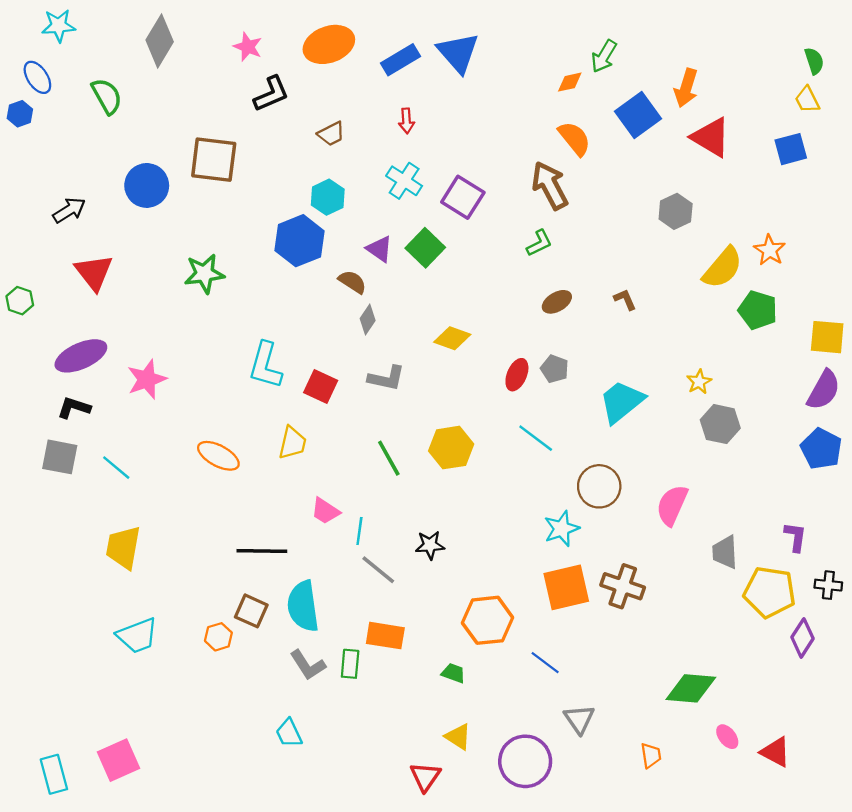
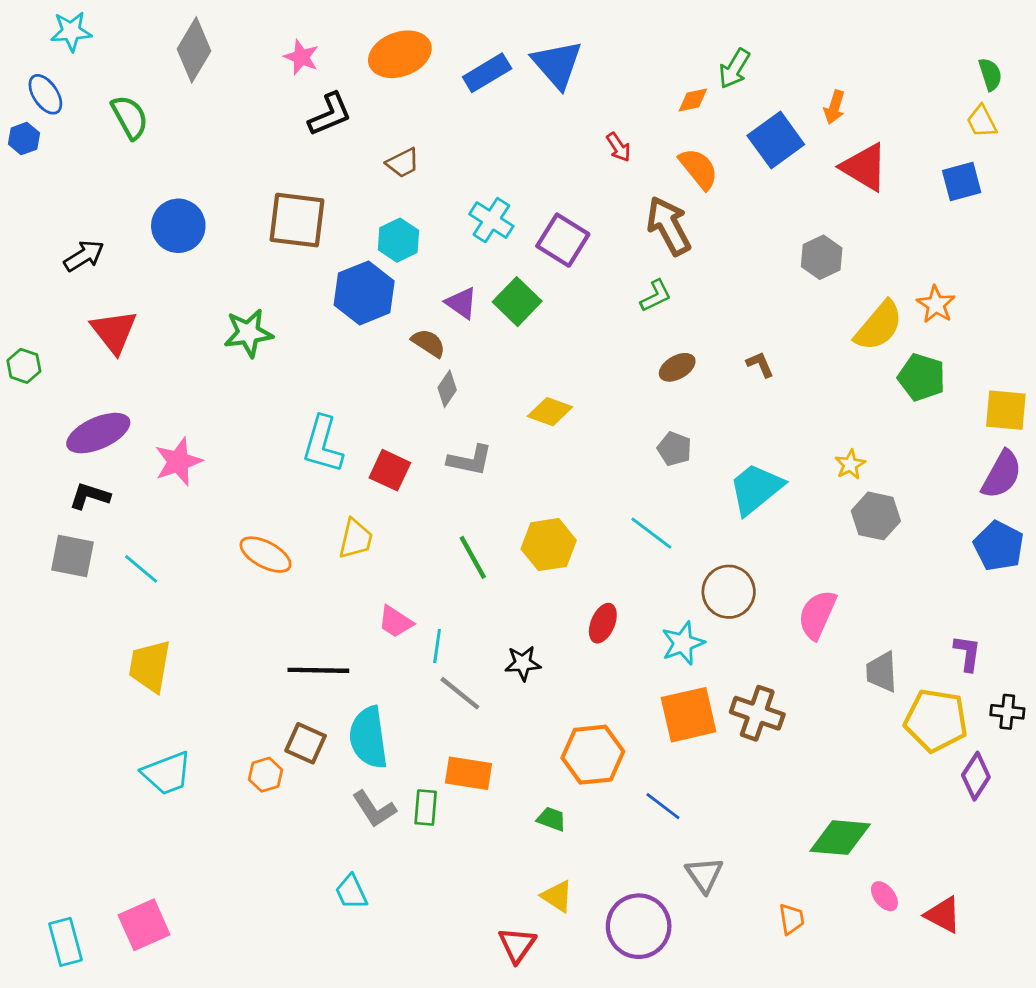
orange arrow: (686, 88) -> (834, 107), size x0.7
red arrow: (406, 121) -> (619, 147), moved, turned -30
brown square: (214, 160) -> (297, 220), moved
red ellipse: (517, 375) -> (603, 623), moved

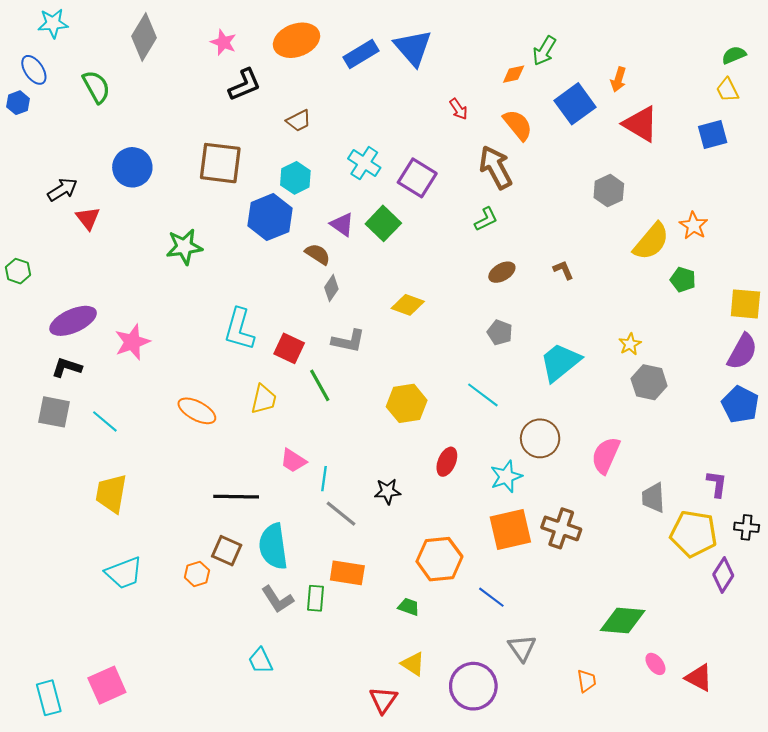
green semicircle: (990, 74) -> (734, 55), turned -95
red triangle: (114, 332) -> (88, 218), moved, size x0.7
green pentagon: (922, 377) -> (683, 280), size x0.7
green line: (473, 557) -> (320, 385), moved

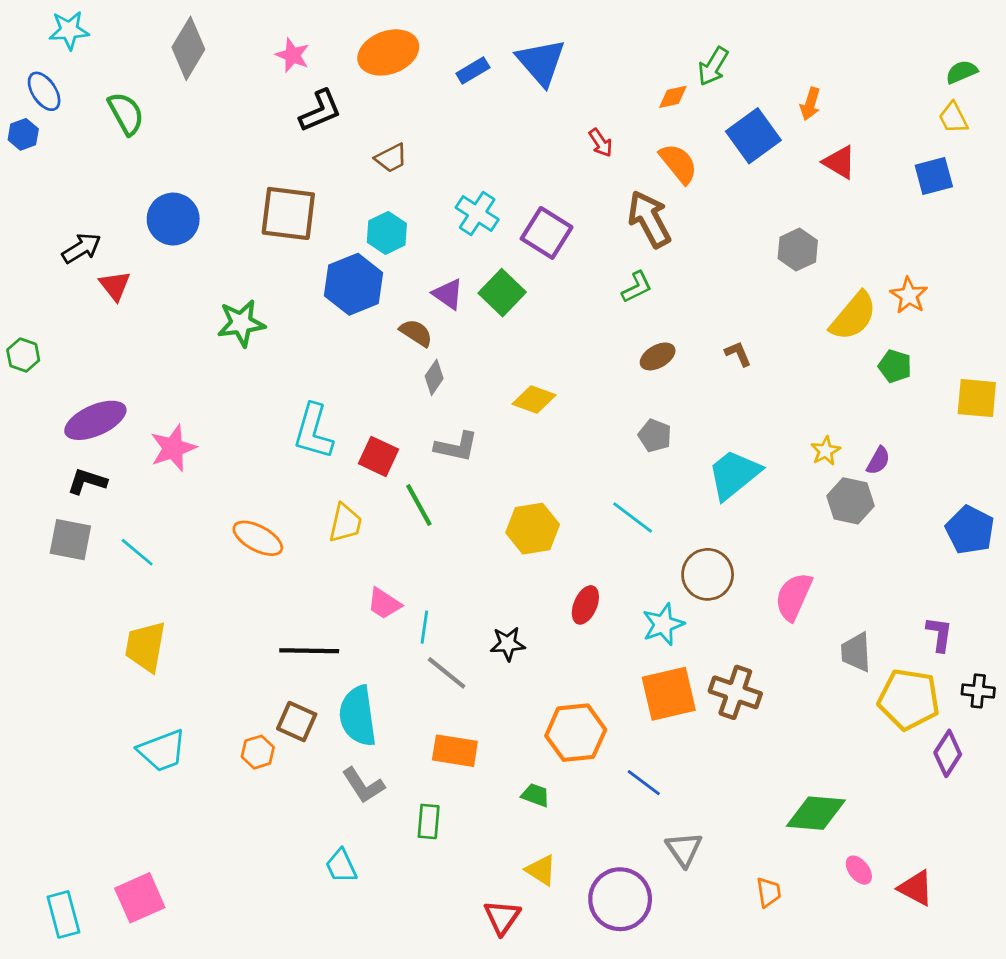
blue rectangle: (361, 54) -> (473, 71), size x0.7
red triangle: (641, 124) -> (839, 162), size x0.7
purple semicircle: (742, 352) -> (878, 461), moved, size x0.6
green rectangle: (316, 598) -> (429, 821), moved

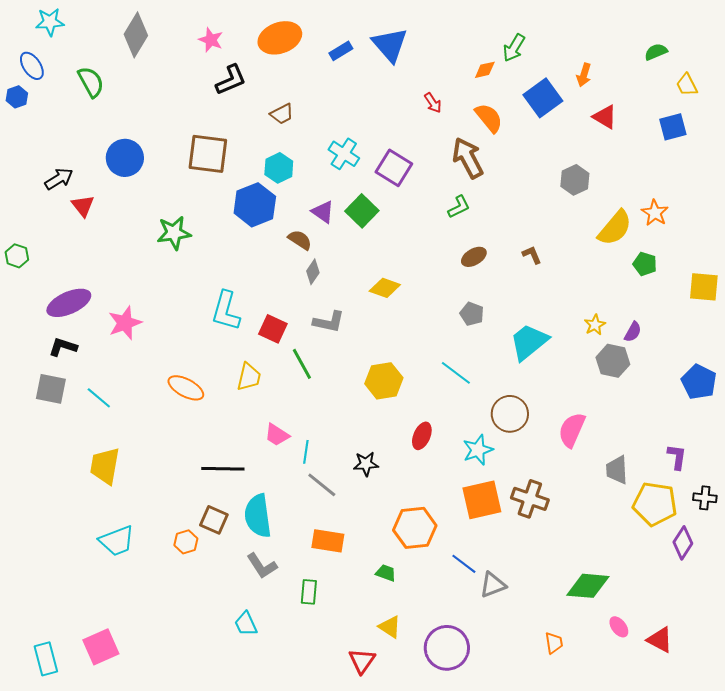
green semicircle: (962, 72) -> (656, 52), moved
gray triangle: (684, 849) -> (493, 585), moved, turned 44

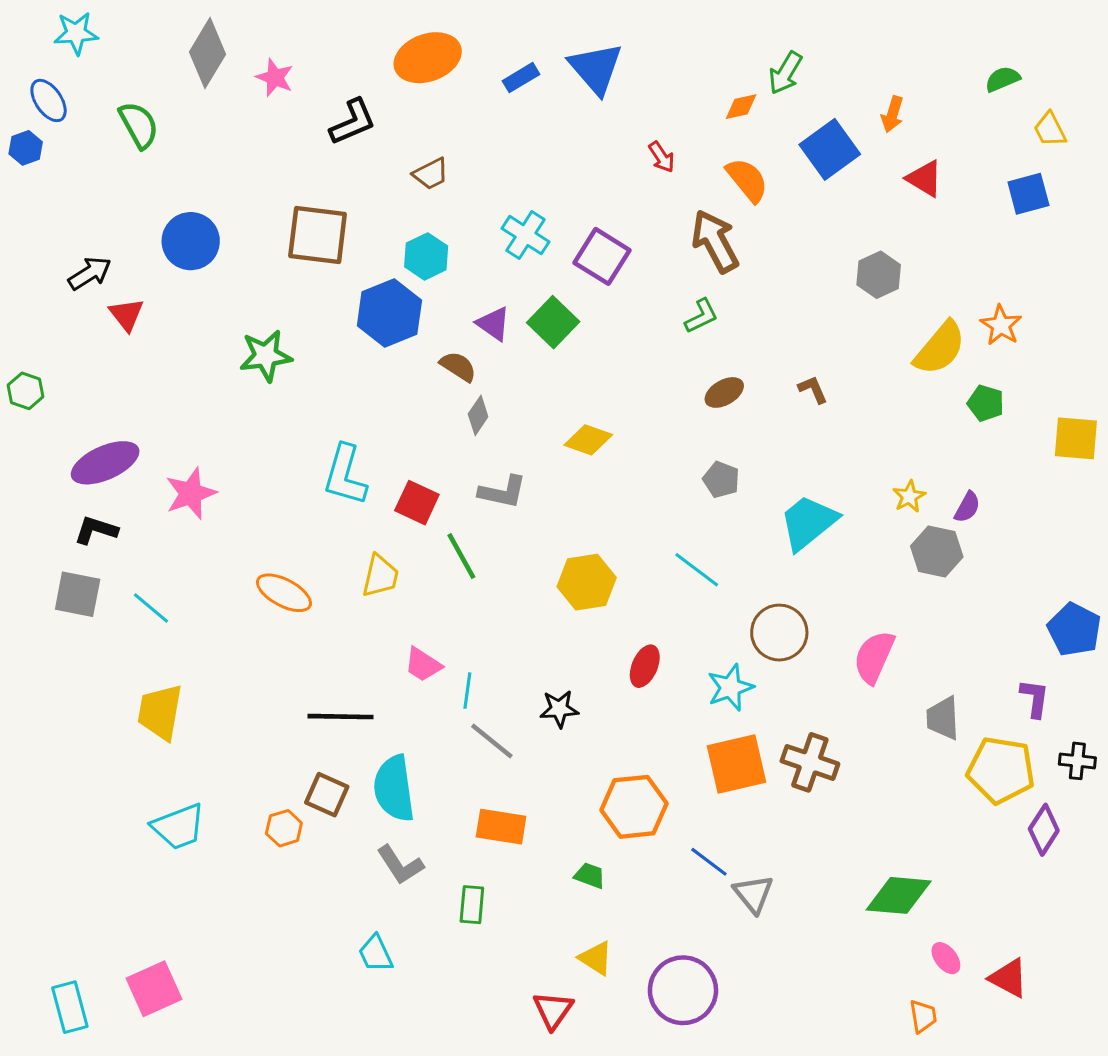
pink star: (211, 40) -> (275, 78), moved
blue pentagon: (699, 382) -> (1074, 629), moved
gray triangle: (493, 585) -> (753, 894), turned -48
orange trapezoid: (554, 643) -> (923, 1016), moved

